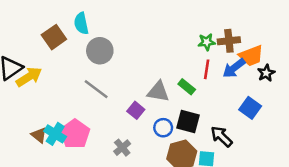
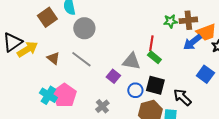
red line: (207, 69) -> (151, 43), moved
brown triangle: (39, 135) -> (53, 58), moved

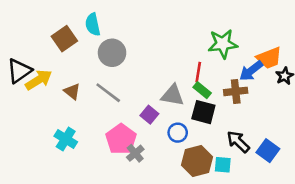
brown cross: (188, 20) -> (236, 91), moved
green star: (170, 21) -> (223, 44), size x1.6
blue square: (205, 74) -> (268, 151), moved
black square: (155, 85) -> (203, 112), moved
pink pentagon: (64, 95) -> (121, 139), moved

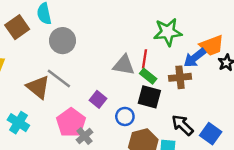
brown triangle: (72, 91) -> (38, 87), moved, size x1.5
gray triangle: (173, 95) -> (124, 65), moved

